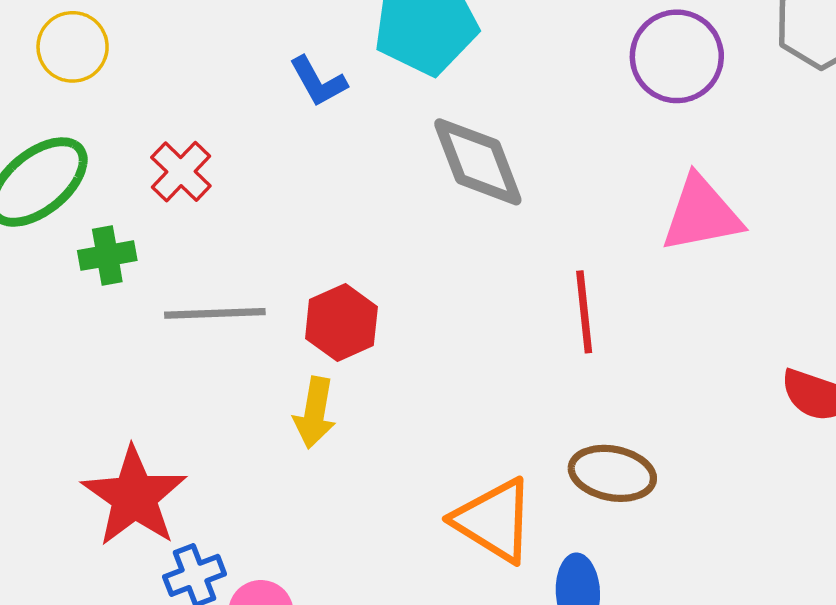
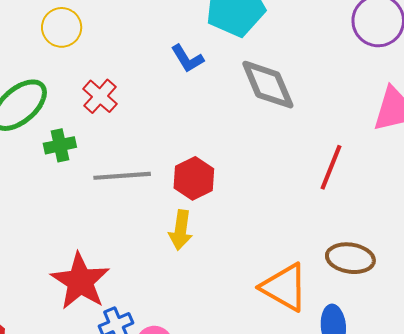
yellow circle: (73, 47) -> (62, 27), moved
blue L-shape: (318, 81) -> (187, 59), moved
red line: (584, 312) -> (331, 167), turned 30

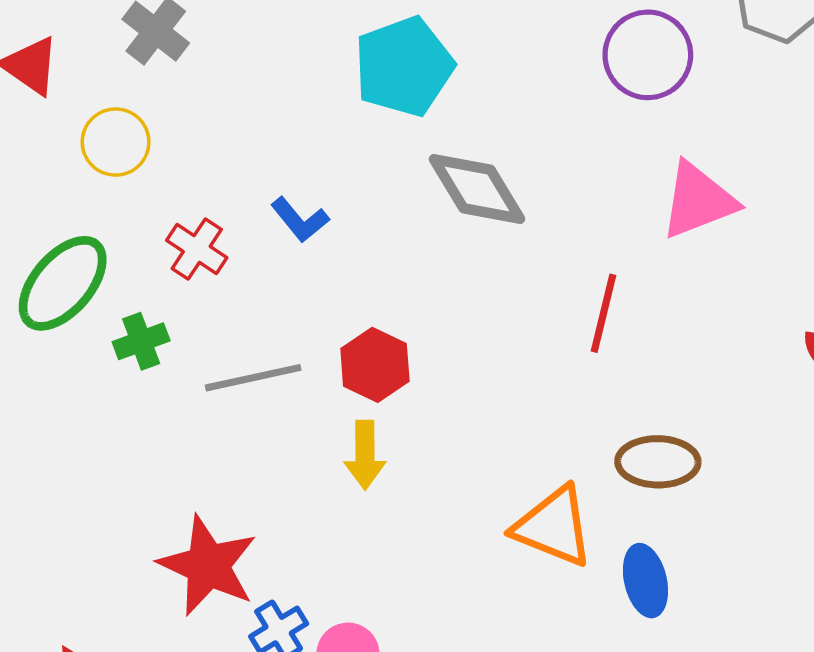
blue L-shape: (187, 59) -> (300, 220), moved

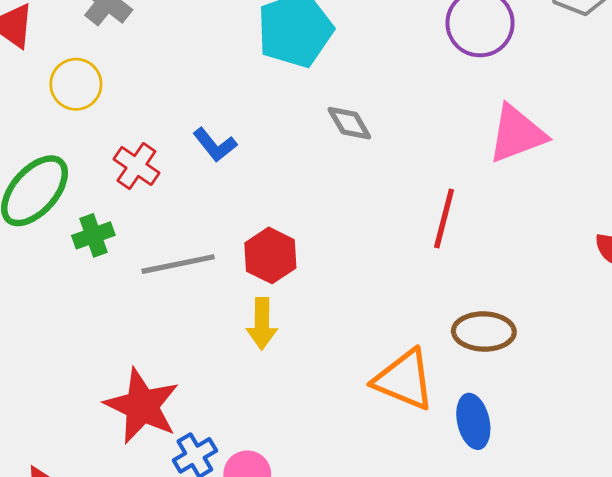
gray diamond: (477, 189) -> (349, 123), size x0.6

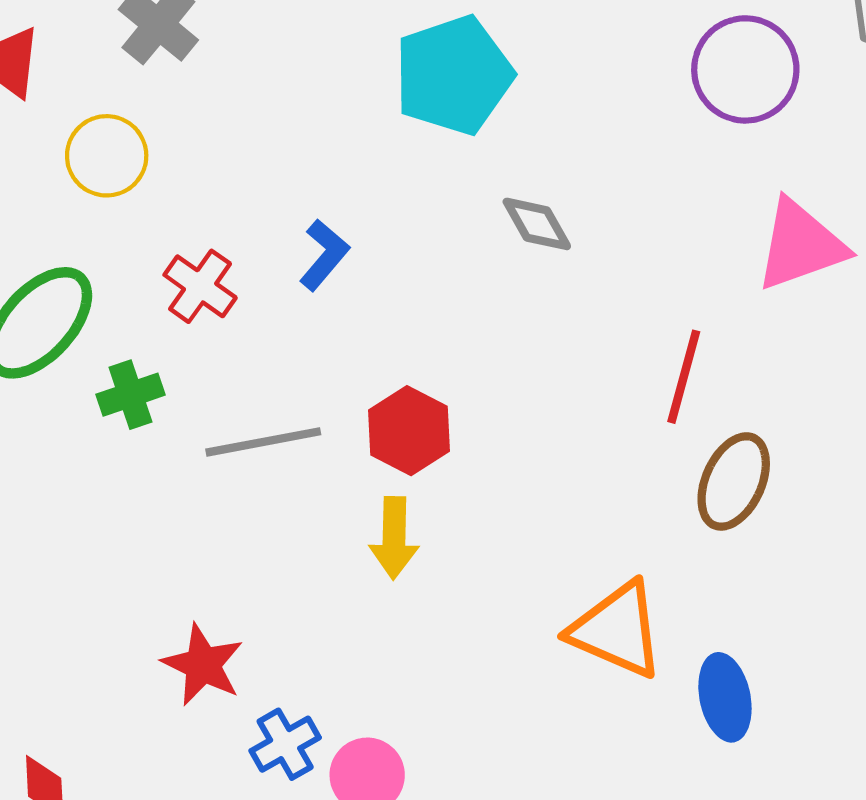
blue L-shape: (215, 145) -> (324, 255), turned -102
brown ellipse: (484, 332) -> (734, 481), moved, turned -68
red star: (142, 406) -> (203, 665), size x0.7

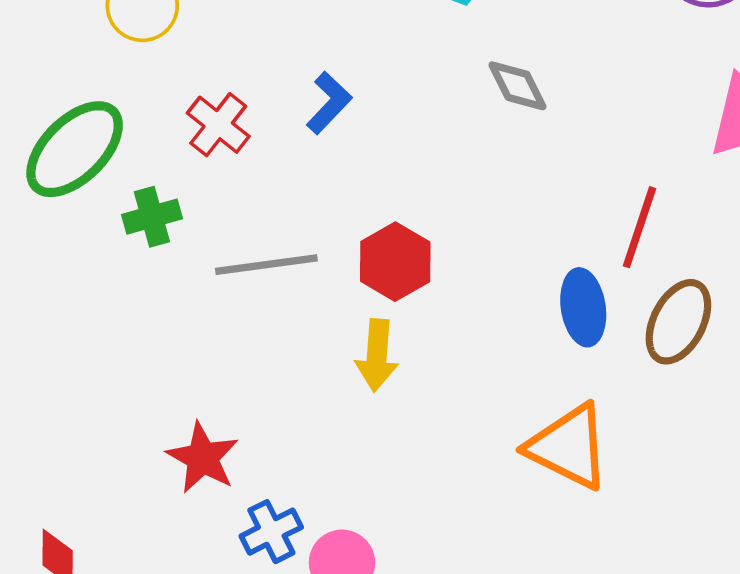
blue ellipse: (725, 697) -> (583, 307), moved

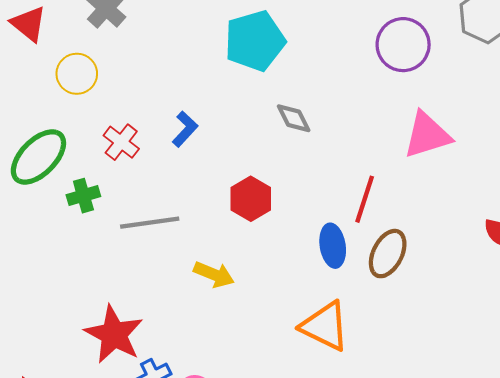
red hexagon: (395, 262) -> (251, 199), moved
yellow arrow: (377, 355) -> (214, 274), turned -72
red star: (203, 458) -> (114, 334), size x1.4

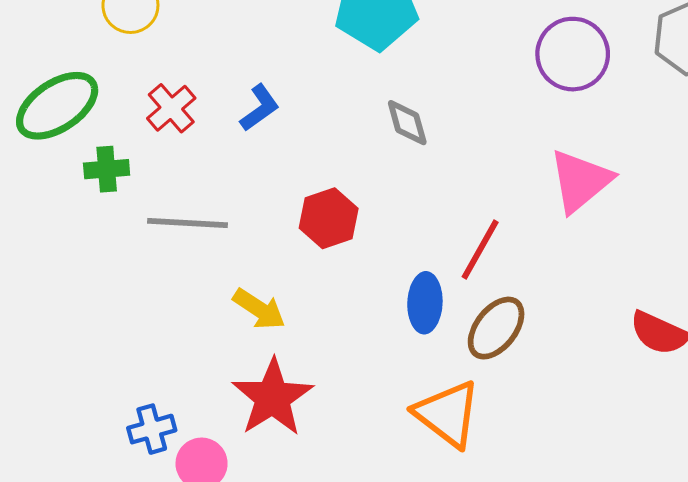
pink triangle: (427, 135) -> (580, 181), turned -34
orange triangle: (325, 326) -> (447, 414), moved
red star: (114, 334) -> (273, 398), moved

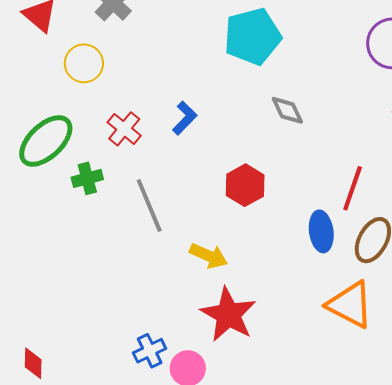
gray line: (188, 223) -> (149, 205), turned 74

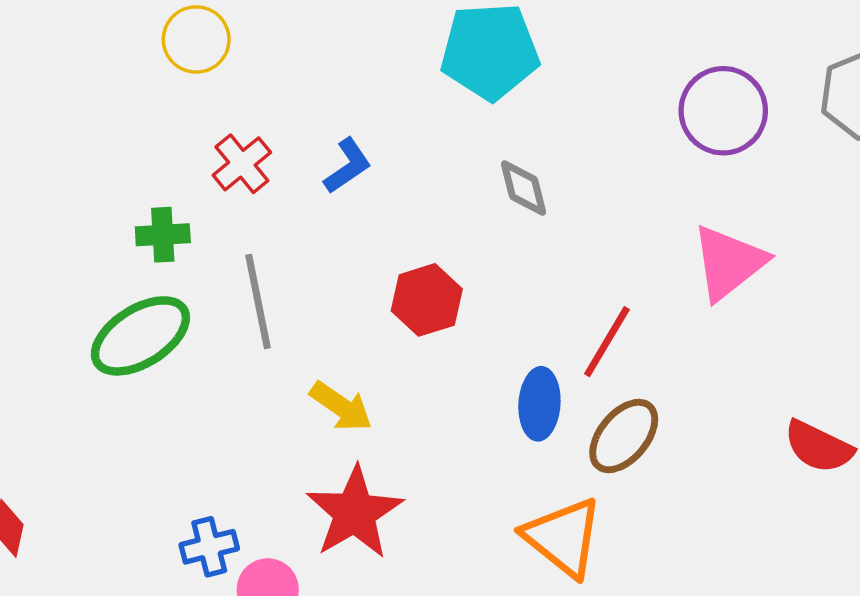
green ellipse: (46, 141) -> (140, 336), moved

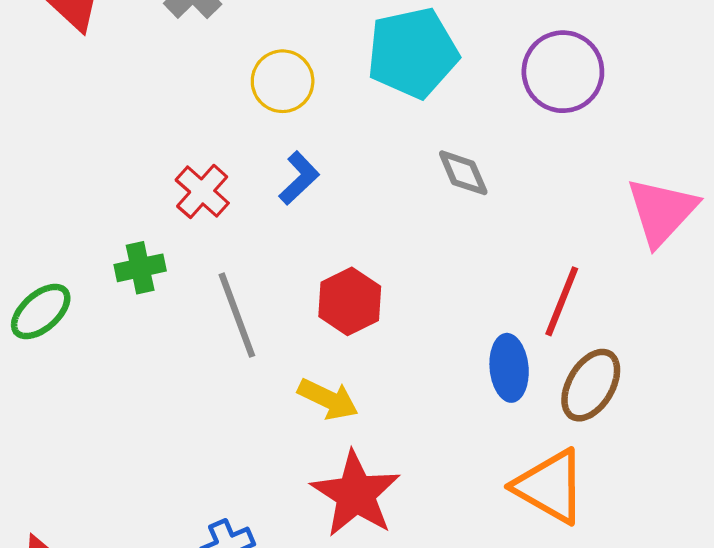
yellow circle: (196, 39) -> (283, 81), moved
purple circle: (723, 111) -> (563, 72), moved
red hexagon: (427, 300) -> (350, 301), moved
green ellipse: (140, 336) -> (41, 312), moved, size x0.7

